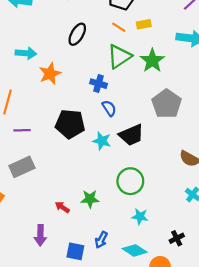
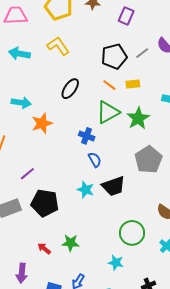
black pentagon: (70, 124) -> (45, 203), moved
purple line: (22, 130) -> (27, 174), moved, turned -42
green circle: (130, 181) -> (132, 233), moved

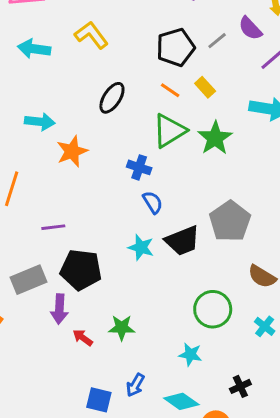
yellow rectangle: (133, 84) -> (205, 87), turned 56
gray pentagon: (148, 160) -> (230, 221), moved
purple line: (27, 174) -> (53, 227), turned 35
purple arrow: (22, 273) -> (59, 309), moved

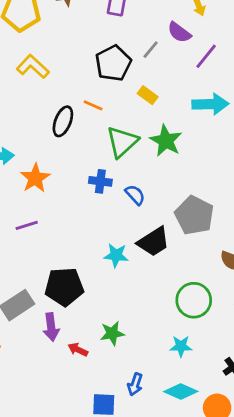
orange line: (170, 90) -> (93, 105), moved
blue semicircle: (153, 202) -> (135, 195), moved
purple line: (53, 227) -> (27, 225), moved

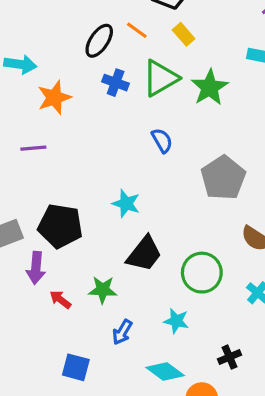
yellow rectangle: (148, 95) -> (184, 34), moved
blue cross: (100, 181) -> (116, 83), moved
black trapezoid: (153, 242) -> (144, 254), moved, turned -32
blue arrow: (135, 384) -> (122, 332), moved

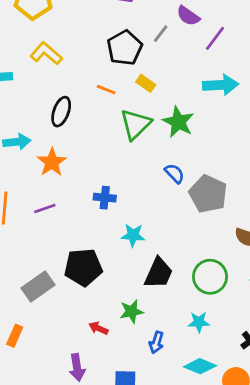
black ellipse: (99, 41) -> (61, 112), moved
blue cross: (116, 83) -> (105, 198), moved
blue semicircle: (162, 140) -> (175, 173), moved
purple arrow: (36, 268) -> (77, 367), moved

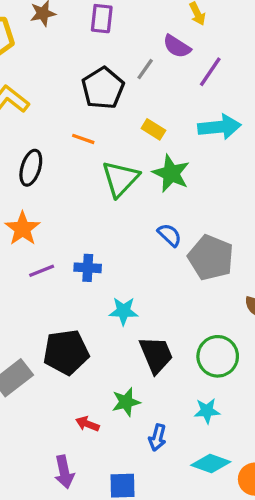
yellow rectangle: (146, 83) -> (153, 129), moved
purple line: (45, 208) -> (42, 271), moved
black trapezoid: (159, 273) -> (156, 355), turned -44

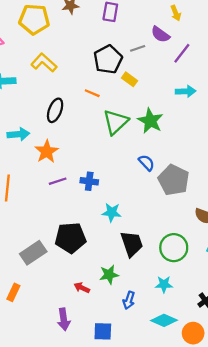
gray line: (145, 69) -> (138, 48), turned 32
cyan arrow: (219, 127) -> (186, 91), size x0.7
yellow rectangle: (153, 129) -> (130, 79), moved

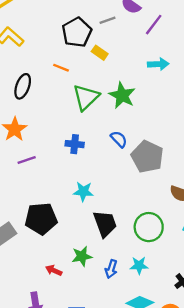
blue cross: (89, 181) -> (75, 144), moved
blue arrow: (129, 300) -> (111, 269), moved

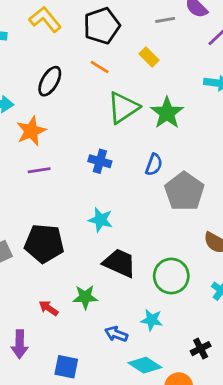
black pentagon: (77, 32) -> (102, 26), moved
blue semicircle: (119, 139) -> (154, 165), turned 54
black trapezoid: (105, 224) -> (120, 263), turned -56
blue arrow: (111, 269) -> (116, 334), moved, turned 84

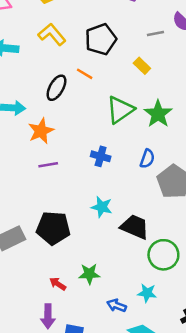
orange line: (100, 67) -> (85, 74), moved
black trapezoid: (120, 263) -> (135, 227), moved
purple arrow: (20, 344) -> (48, 316), moved

